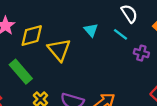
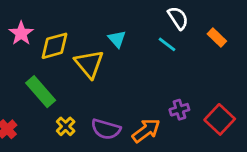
cyan triangle: (91, 30) -> (117, 39), moved
purple cross: (141, 53) -> (179, 110), moved, turned -32

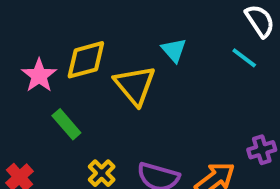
pink star: (21, 33) -> (39, 75), moved
green rectangle: (41, 92) -> (66, 124), size x0.7

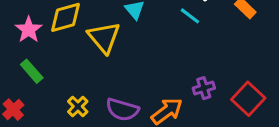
green rectangle: (66, 124) -> (32, 71), moved

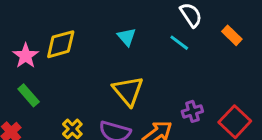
yellow triangle: (104, 37) -> (128, 91), moved

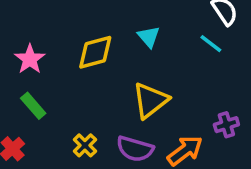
yellow diamond: (61, 44) -> (95, 52), moved
yellow triangle: (128, 91) -> (150, 101), turned 32

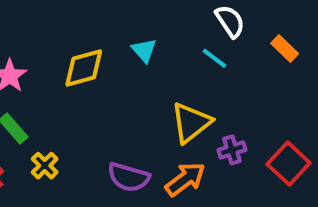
yellow triangle: (150, 101) -> (191, 123), moved
yellow cross: (85, 145) -> (45, 166), moved

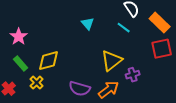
orange rectangle: (285, 48) -> (160, 23), size x1.5
yellow diamond: (84, 68) -> (49, 61), moved
red square: (289, 164) -> (162, 49), moved, turned 35

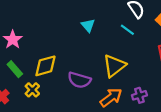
purple cross: (133, 75) -> (139, 95), moved
purple semicircle: (80, 89) -> (79, 80), moved

